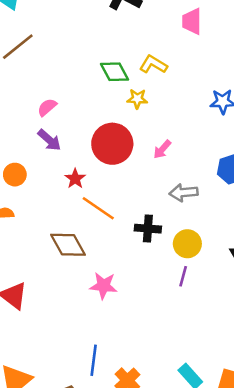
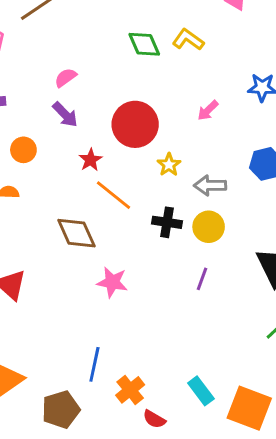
yellow star: (137, 99) -> (169, 165), moved, turned 30
pink arrow: (162, 149) -> (208, 110), moved
yellow circle: (187, 244) -> (209, 227), moved

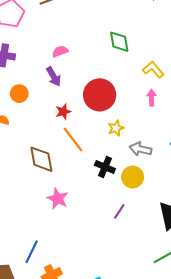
yellow L-shape: (188, 40) -> (153, 70), moved
pink arrow: (208, 110) -> (152, 98), turned 119

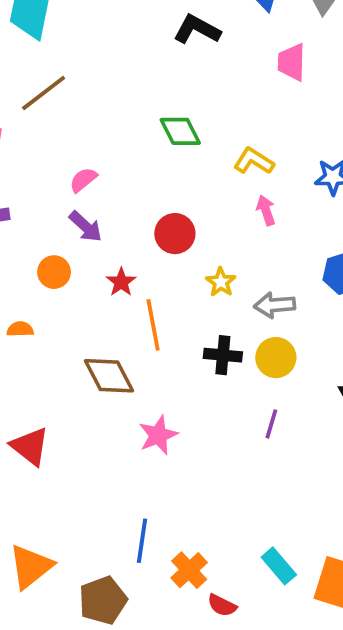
orange circle: (19, 94) -> (54, 272), moved
red circle: (100, 95) -> (175, 234), size x0.7
orange line: (73, 140) -> (153, 325), turned 44
pink star: (58, 199) -> (158, 435), turned -30

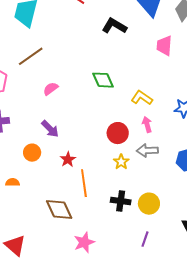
pink semicircle: (83, 180) -> (51, 89), moved
red circle: (175, 234) -> (118, 133), moved
gray arrow: (275, 305) -> (147, 151), moved

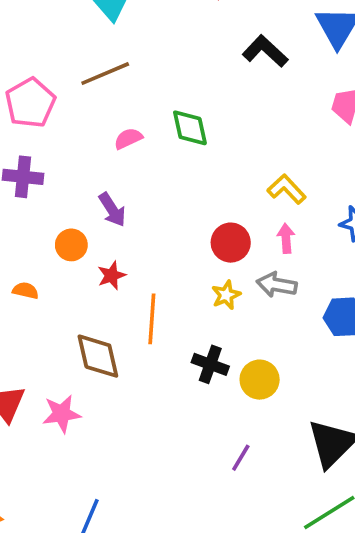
green diamond: (103, 80) -> (190, 128), moved
red star: (68, 159) -> (111, 275), moved
purple line: (145, 239) -> (241, 458), moved
pink star: (84, 242) -> (62, 414), moved

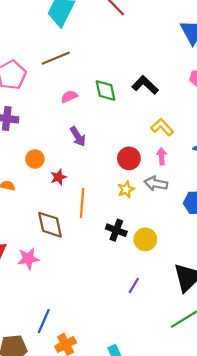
black L-shape: (265, 51) -> (145, 85), moved
purple arrow: (112, 210) -> (78, 137), moved

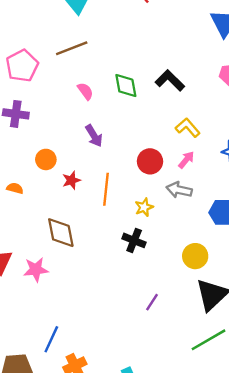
pink semicircle: (69, 97) -> (85, 91), turned 77
pink arrow: (162, 156) -> (186, 160), turned 42
yellow star: (126, 189) -> (144, 207), moved
orange line: (82, 203) -> (106, 189), moved
yellow circle: (145, 239) -> (195, 256), moved

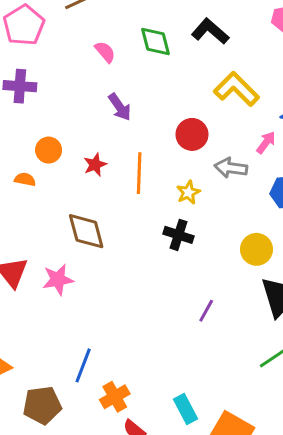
yellow L-shape: (188, 128) -> (236, 89), size x1.4
orange circle: (46, 159) -> (49, 150), moved
pink arrow: (186, 160) -> (266, 143), moved

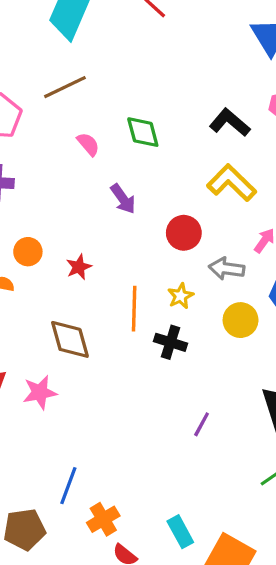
black L-shape: (210, 31) -> (230, 123), moved
purple arrow: (120, 107) -> (123, 199), moved
orange line: (139, 173) -> (134, 309), moved
yellow circle: (256, 249) -> (241, 320), moved

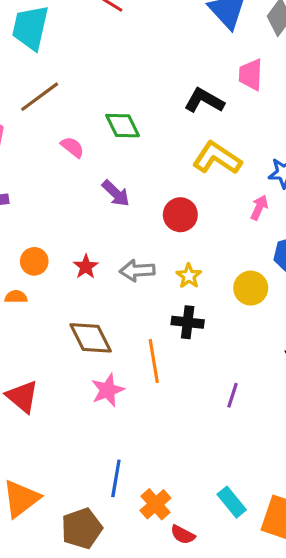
gray arrow: (227, 269) -> (137, 271), moved
orange line: (134, 309) -> (154, 361), moved
pink star: (40, 392) -> (108, 390), moved

